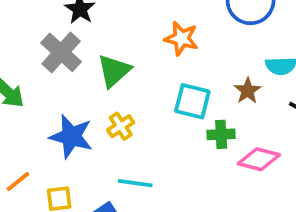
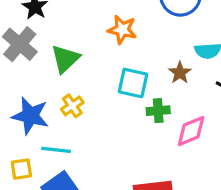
pink diamond: (259, 159) -> (191, 131), turned -36
cyan line: (135, 183) -> (56, 150), moved

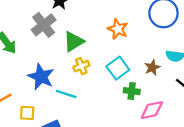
cyan square: (133, 83) -> (118, 68), turned 30
yellow cross: (72, 106) -> (81, 66), moved
cyan line: (56, 150) -> (66, 94), moved

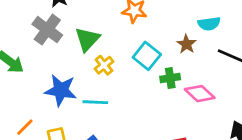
pink diamond: (152, 110) -> (200, 94), turned 70

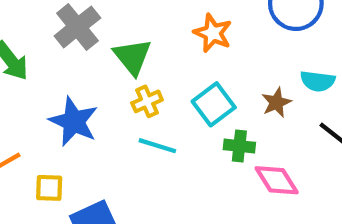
green triangle: (87, 39) -> (132, 57), turned -36
cyan line: (95, 102) -> (157, 146), moved

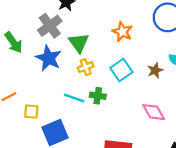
blue star: (74, 122) -> (49, 58), moved
cyan line: (157, 146) -> (74, 98), moved
green cross: (239, 146) -> (98, 96), moved

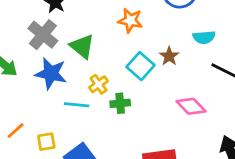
yellow cross: (86, 67) -> (99, 84), moved
brown star: (155, 70) -> (169, 56), moved
cyan line: (74, 98) -> (77, 105), moved

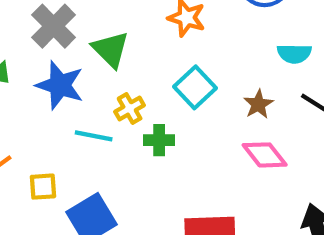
brown star: (169, 56) -> (258, 104), moved

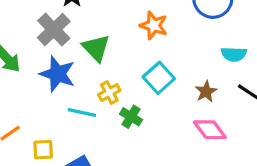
green cross: (159, 140) -> (131, 117), turned 30

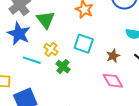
cyan square: (159, 78) -> (84, 44), turned -36
yellow cross: (109, 93) -> (51, 49), turned -32

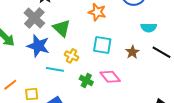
green cross: (63, 67) -> (86, 80), moved
pink diamond: (113, 81) -> (110, 77), moved

